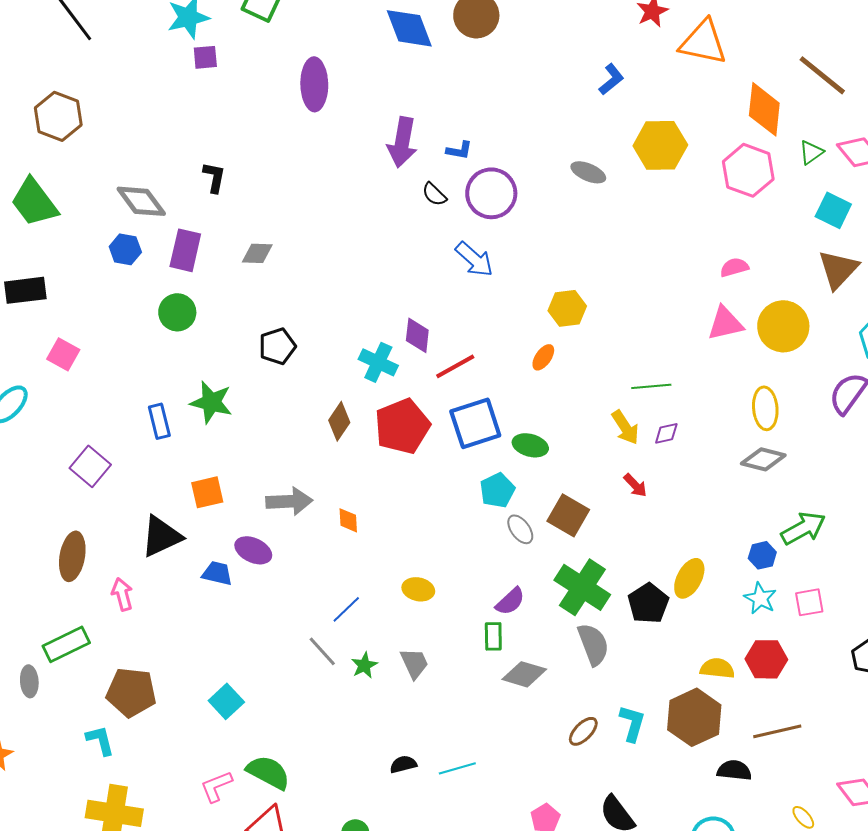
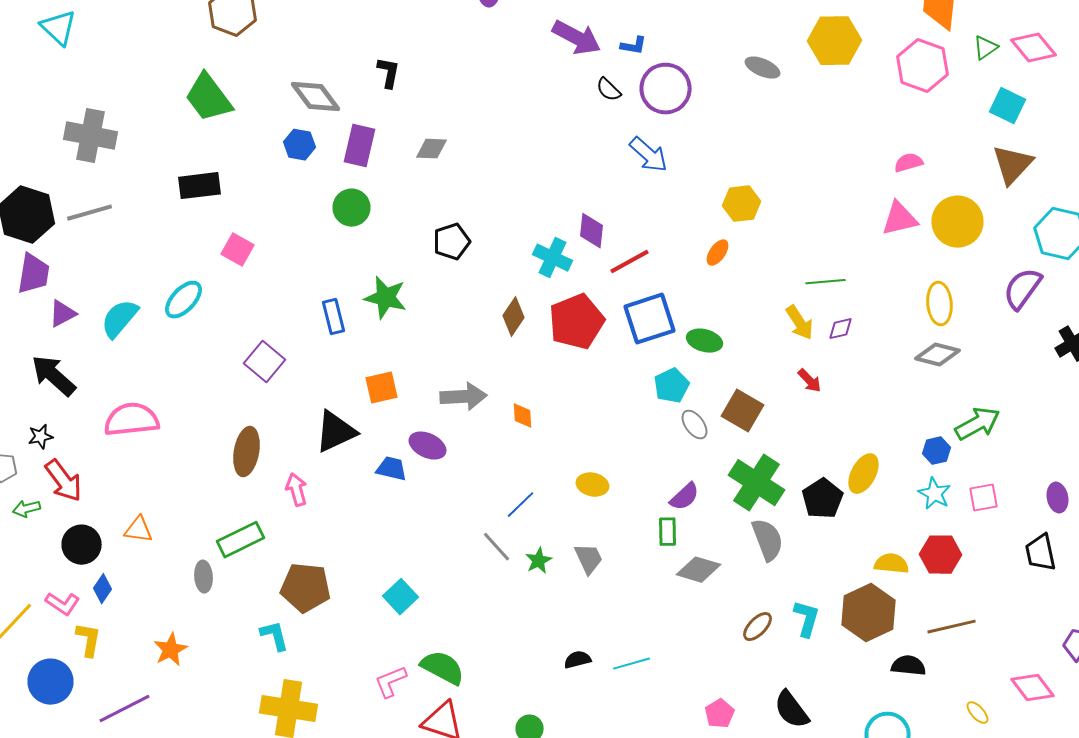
purple arrow: (402, 142) -> (576, 38), turned -72

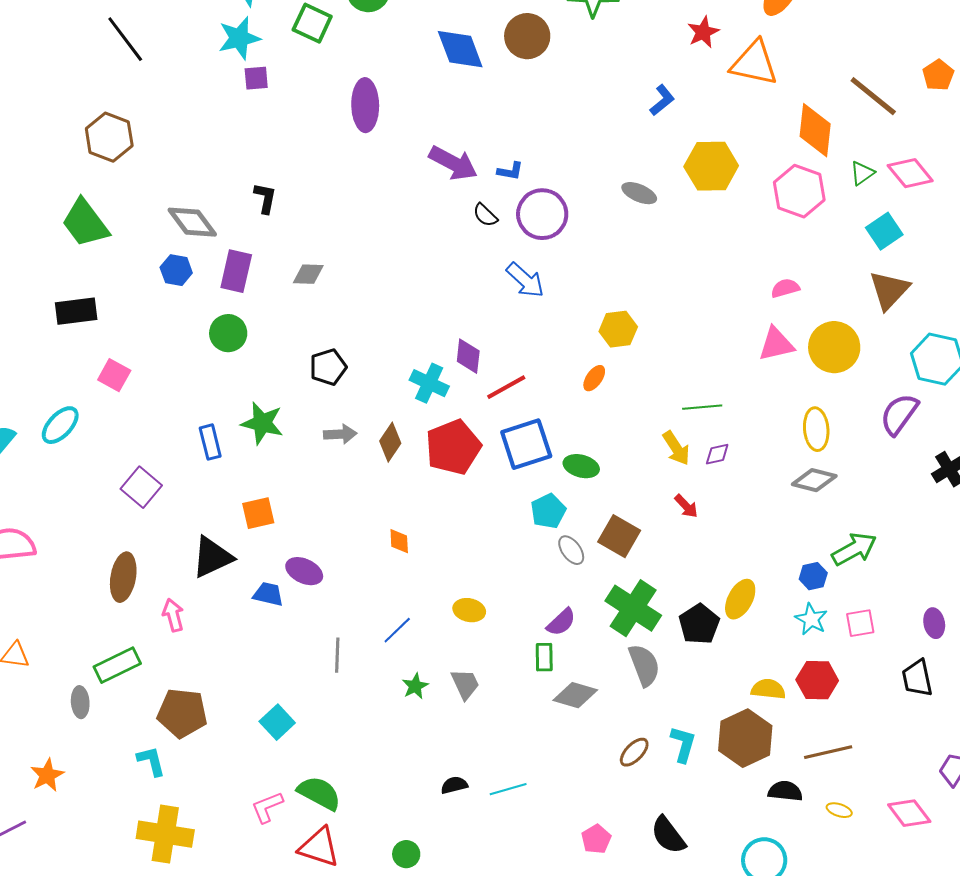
cyan square: (1008, 106) -> (884, 231), turned 30
gray arrow: (464, 397) -> (340, 434), moved, size x0.7
gray line: (496, 547) -> (337, 655), moved, turned 44
yellow ellipse: (978, 713) -> (839, 810), moved, turned -30

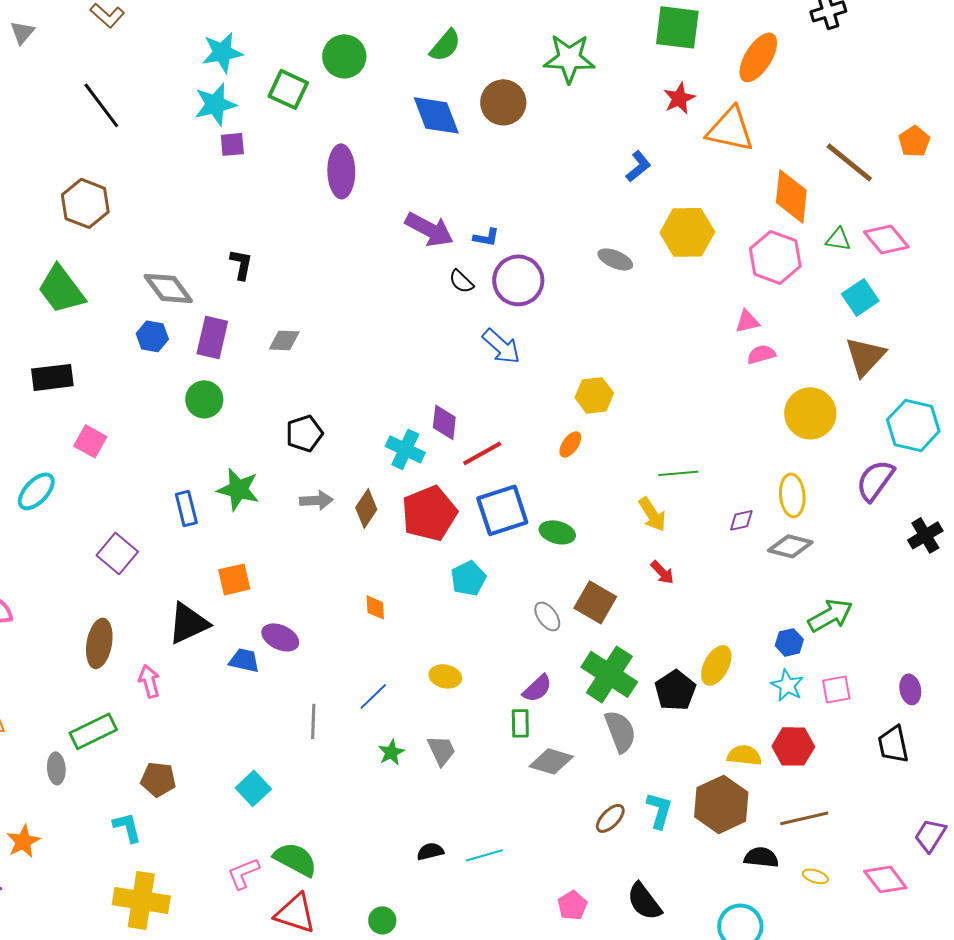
green triangle: (862, 173) -> (838, 239), turned 44
pink triangle: (776, 344) -> (747, 321), moved, size x0.7
purple diamond: (717, 454) -> (741, 520), moved
cyan pentagon: (548, 511) -> (468, 578), moved
brown pentagon: (182, 713) -> (158, 779), size x0.7

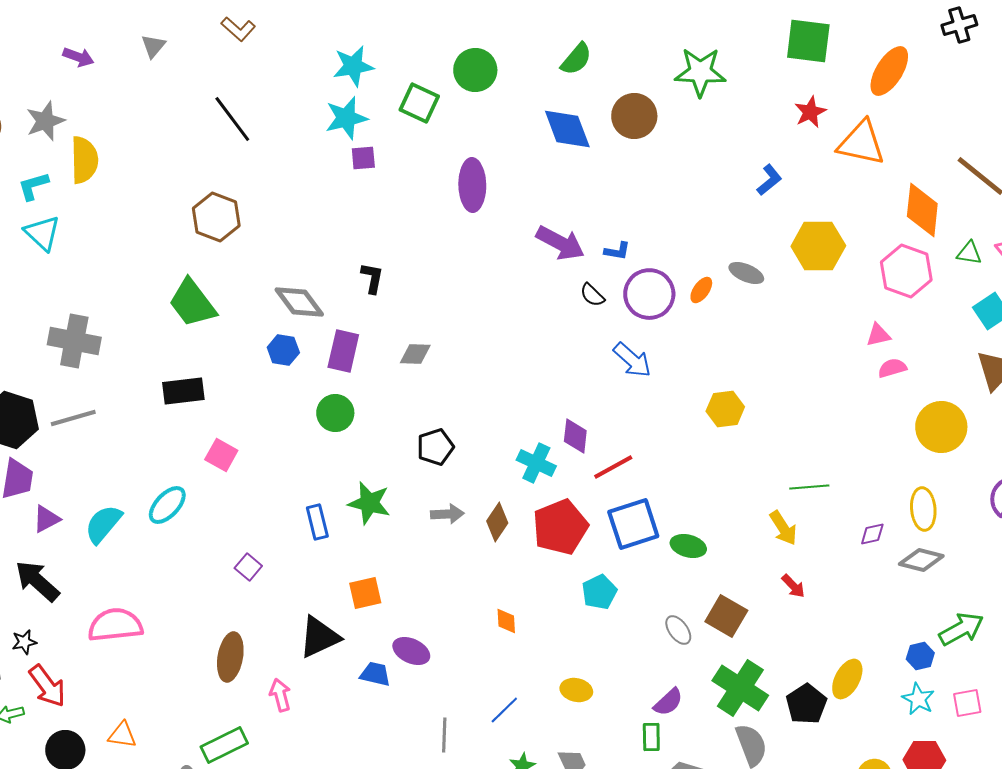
orange ellipse: (570, 444) -> (701, 290), moved
purple square: (117, 553) -> (248, 567), size x0.7

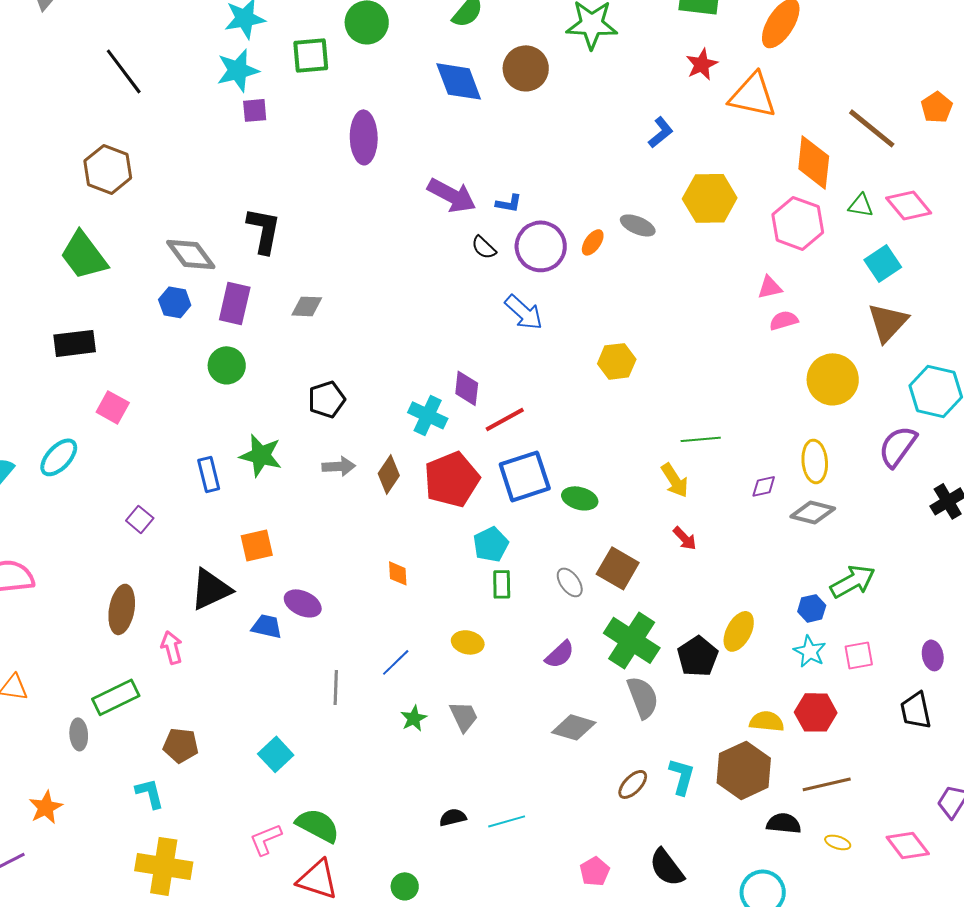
green square: (419, 103) -> (311, 55), turned -30
black L-shape: (372, 278) -> (264, 230), size x1.5
green rectangle: (651, 737) -> (502, 584), moved

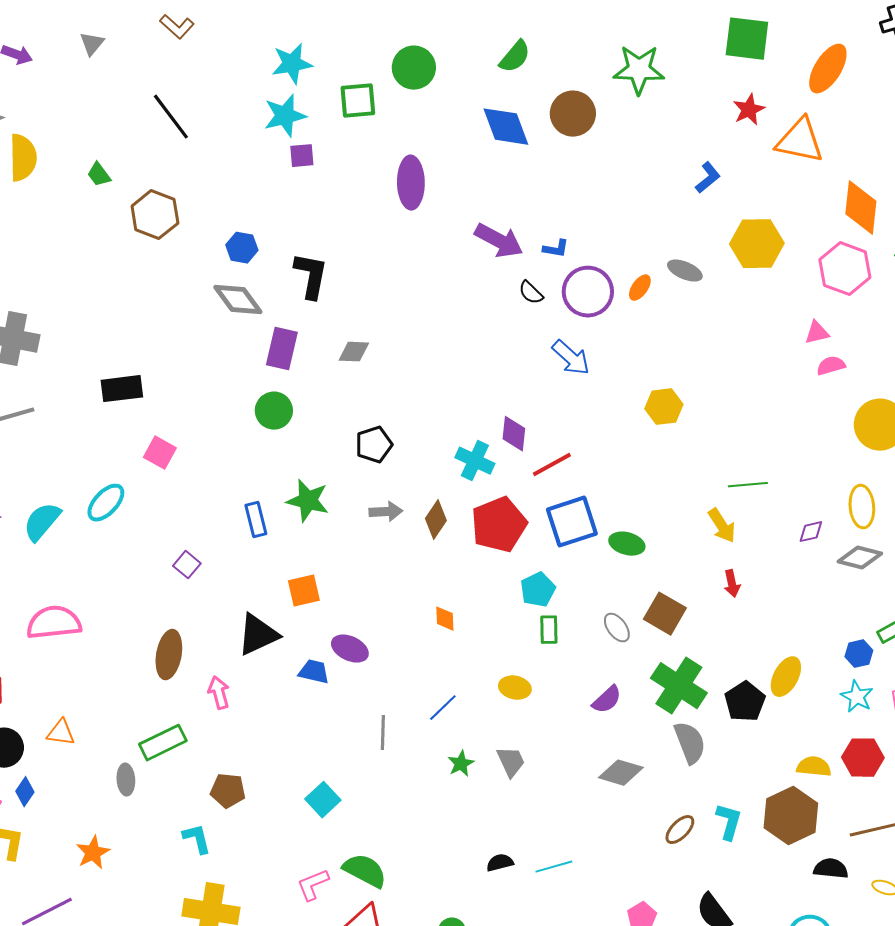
green trapezoid: (84, 255) -> (99, 175), moved, size x0.5
blue hexagon: (175, 302) -> (242, 248), moved
red arrow: (685, 538) -> (732, 584), turned 32

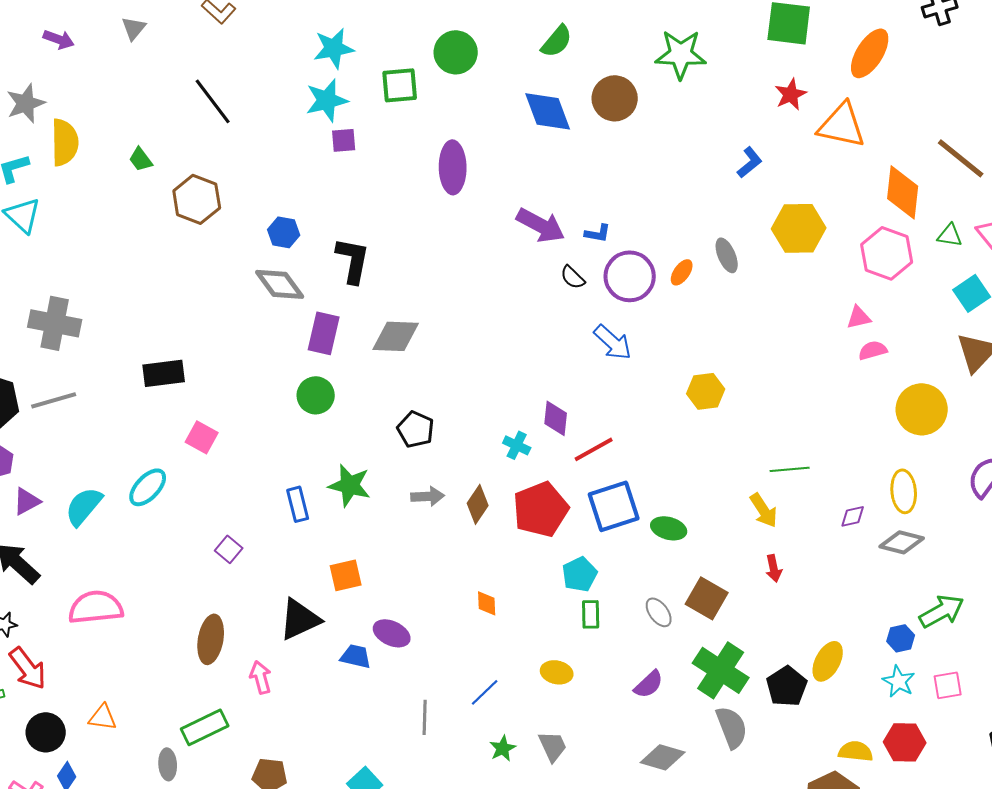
gray ellipse: (685, 271) -> (727, 255), turned 44
gray diamond: (354, 352) -> (396, 336), size x1.5
black pentagon: (374, 445) -> (416, 429), turned -30
cyan cross: (475, 461) -> (517, 445), size x0.7

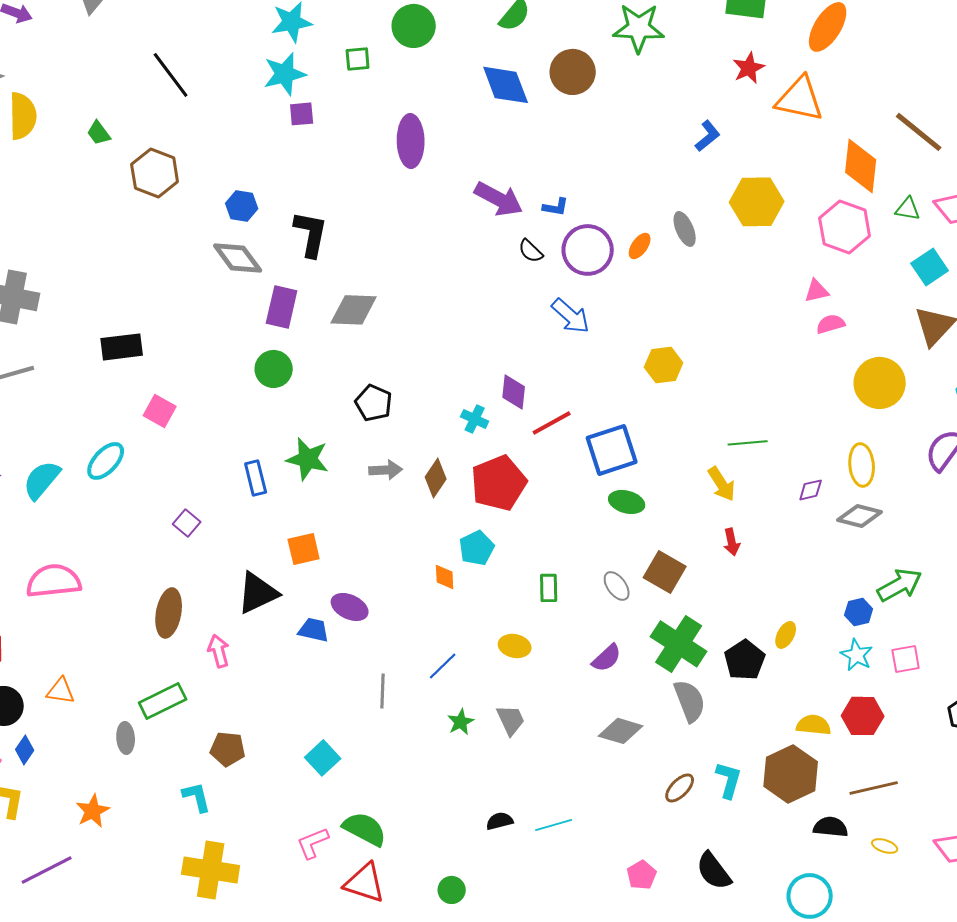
green square: (400, 85) -> (358, 59), size x0.7
blue square: (614, 506) -> (612, 450), moved
cyan pentagon: (580, 574) -> (477, 548), moved
yellow ellipse: (828, 661) -> (786, 635), size x0.7

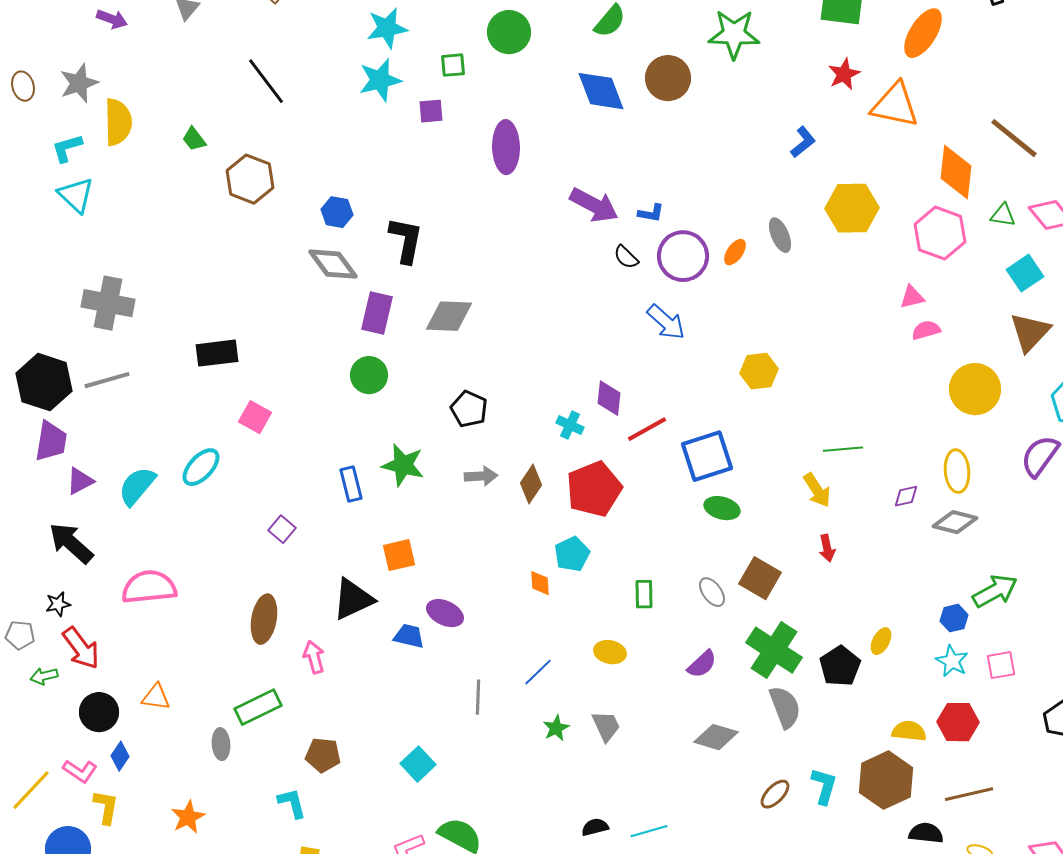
purple square: (302, 114) -> (431, 111), moved

